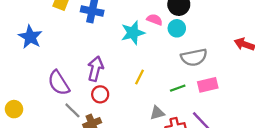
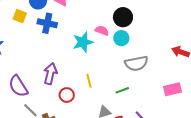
yellow line: (140, 77) -> (89, 81), turned -40
pink rectangle: (208, 85) -> (172, 89), moved
red circle: (100, 94) -> (67, 95), moved

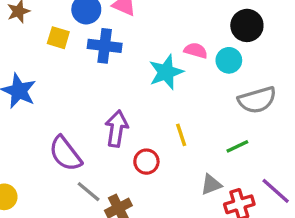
black circle: (123, 17) -> (247, 25), moved

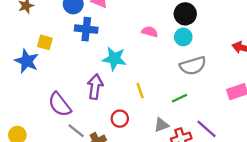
yellow square: (58, 38) -> (45, 42), moved
cyan circle: (229, 60) -> (183, 37), moved
cyan star: (166, 72) -> (114, 59), moved, turned 30
red circle: (146, 162) -> (120, 119), moved

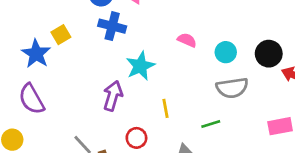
black circle: (185, 14) -> (269, 54), moved
yellow square: (45, 42) -> (61, 35), turned 35
cyan star: (114, 59) -> (140, 66), turned 30
purple semicircle: (60, 104) -> (32, 99), moved

